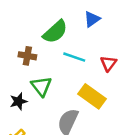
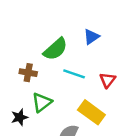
green triangle: (41, 86) -> (42, 102), turned 30

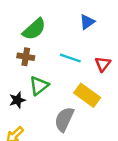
green semicircle: (55, 49) -> (34, 29), moved

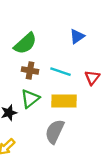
brown cross: (26, 57) -> (30, 70), moved
yellow rectangle: (87, 95) -> (64, 101), moved, turned -35

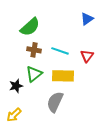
blue triangle: (77, 36) -> (87, 19), moved

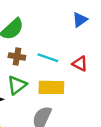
red triangle: (87, 56) -> (80, 64), turned -40

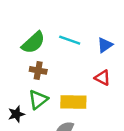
blue triangle: (80, 20) -> (105, 45), moved
cyan line: (48, 58) -> (70, 40), moved

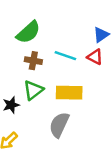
cyan line: (70, 40) -> (65, 56), moved
red triangle: (102, 78) -> (95, 57), moved

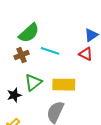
cyan line: (65, 56) -> (50, 51), moved
brown cross: (33, 61) -> (22, 55), moved, turned -32

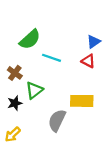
brown cross: (22, 55) -> (15, 73), moved, turned -32
yellow rectangle: (64, 85) -> (82, 101), moved

